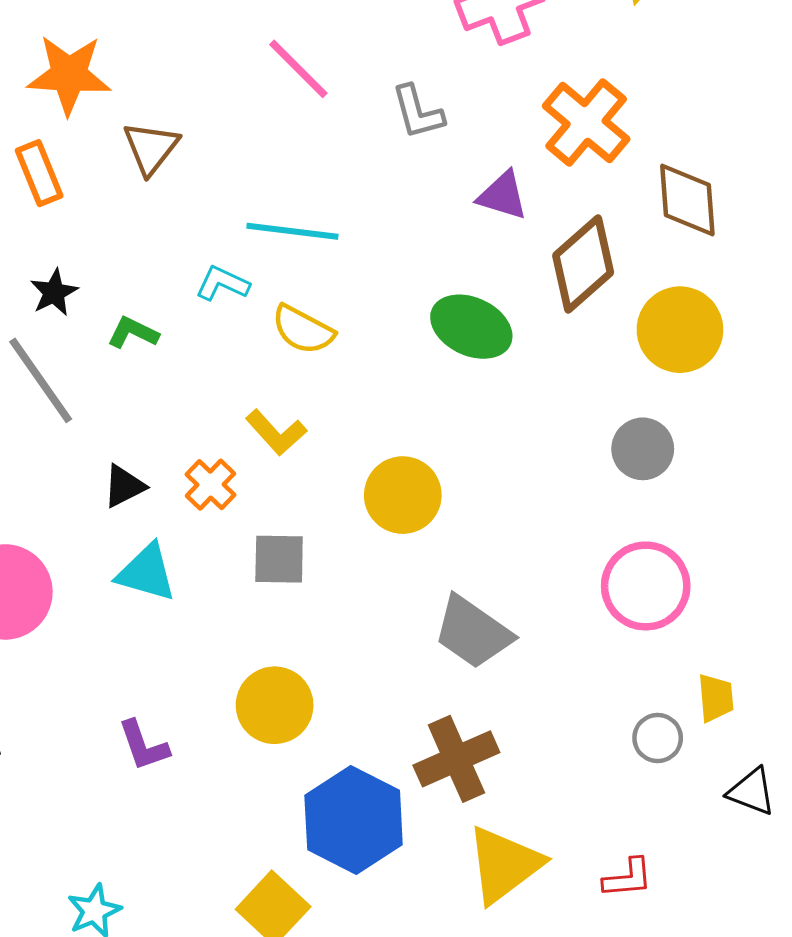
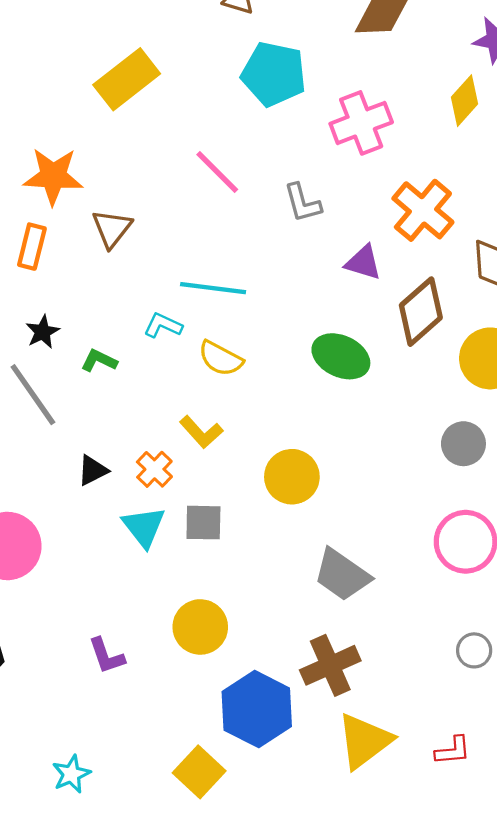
orange rectangle: (39, 173) -> (32, 247), turned 36
cyan triangle: (146, 573) -> (144, 527), moved, turned 36

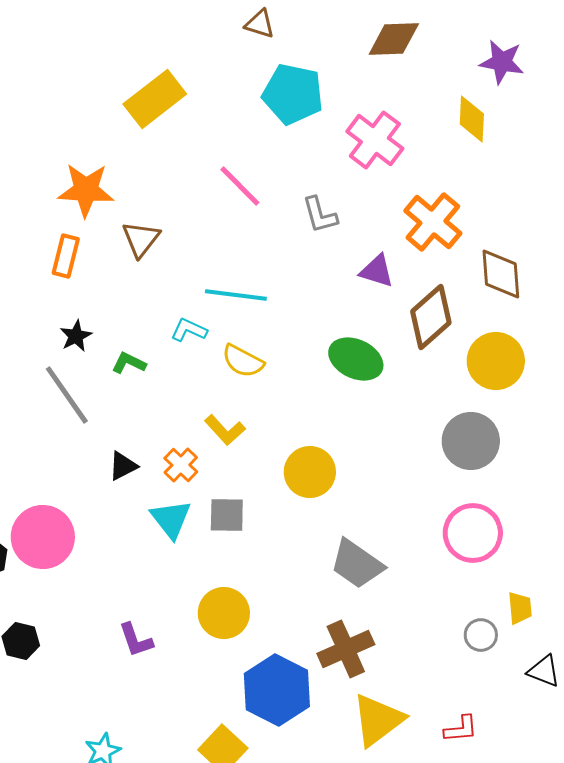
yellow diamond: (465, 101) -> (472, 119), turned -39
pink cross: (361, 123) -> (375, 140), turned -32
gray circle: (463, 444) -> (471, 441), size x1.4

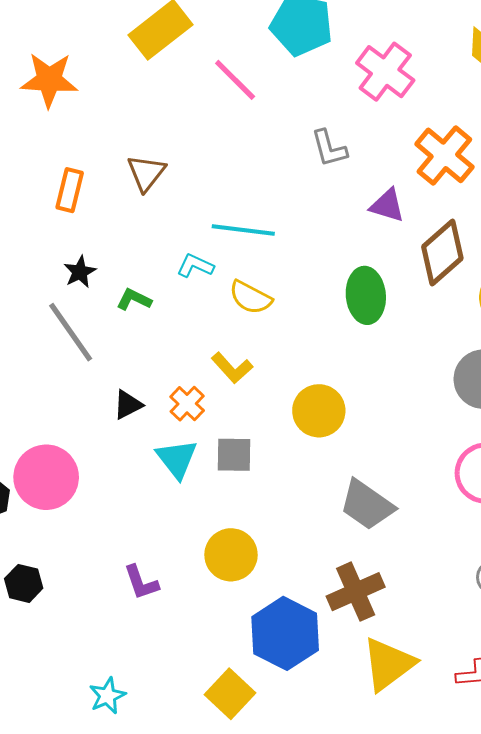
pink line: (240, 186) -> (235, 80), moved
orange star: (86, 190) -> (49, 80), moved
green ellipse: (356, 359) -> (366, 295), turned 60

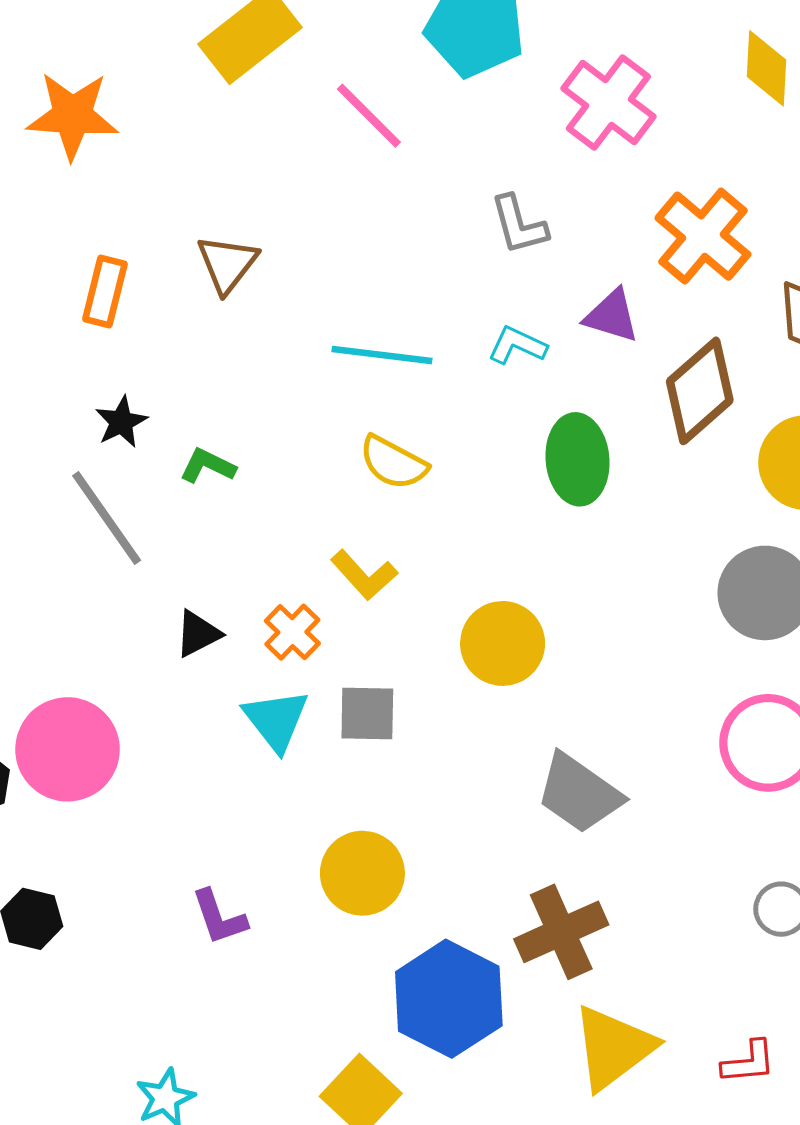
cyan L-shape: (195, 266) -> (517, 345), moved

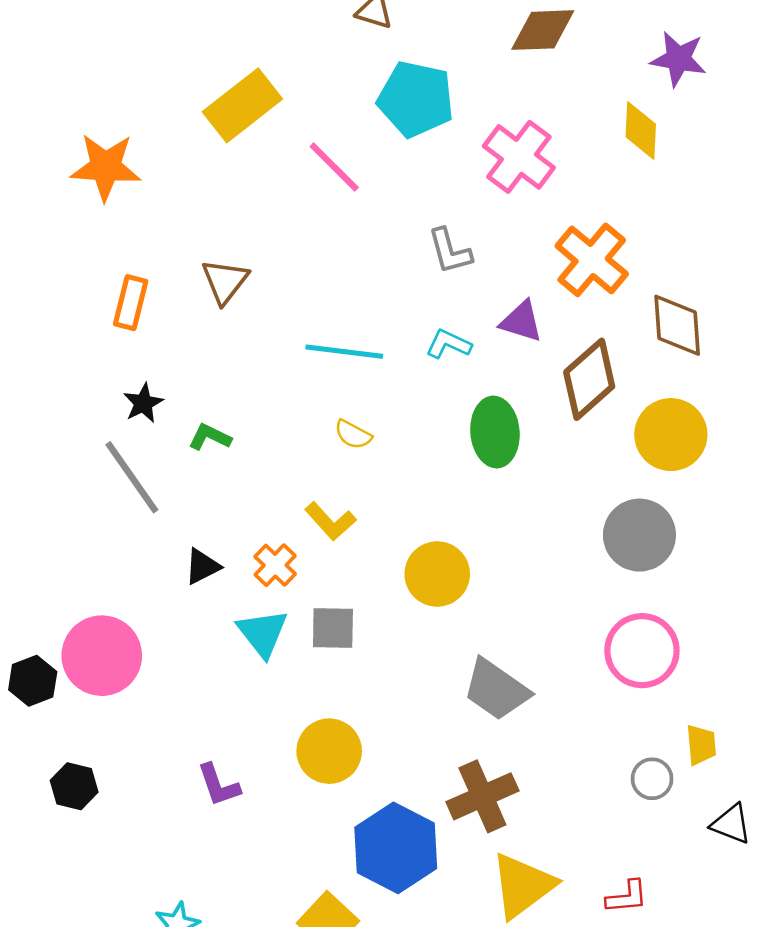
yellow semicircle: (393, 463) -> (353, 435), size x0.7

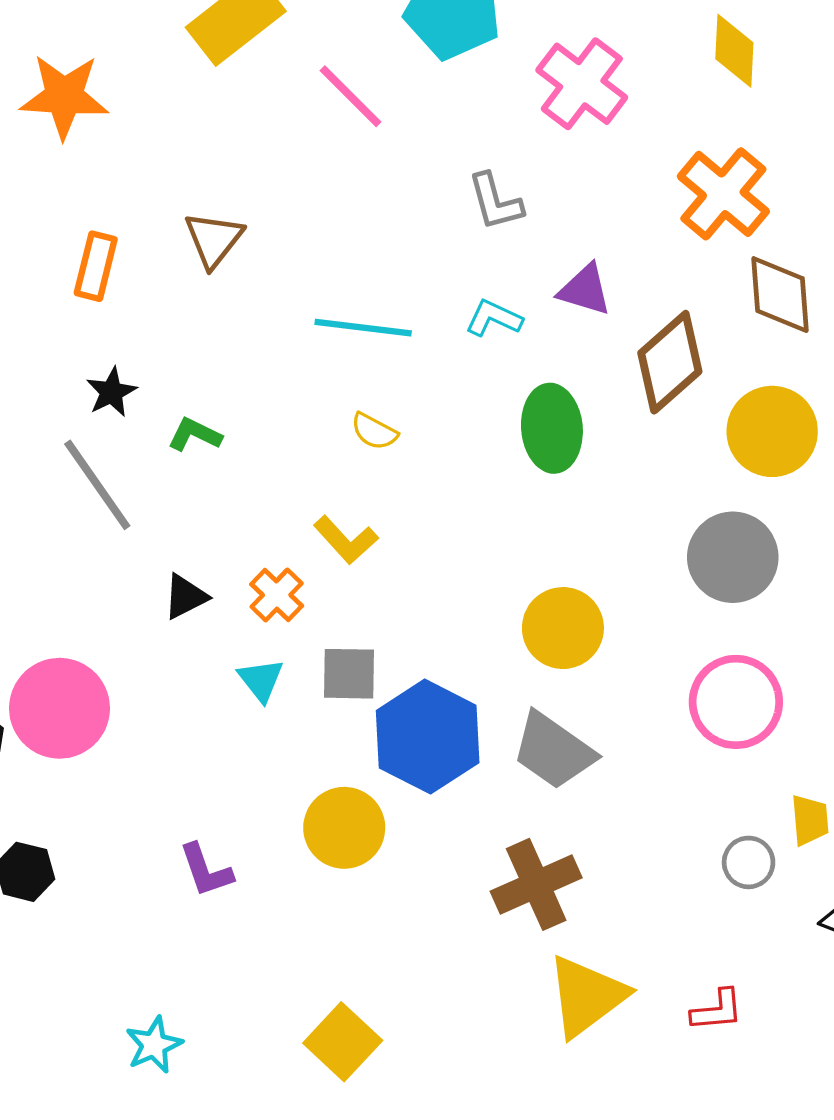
orange cross: (592, 260) -> (723, 194), moved
yellow circle: (437, 574) -> (563, 628), moved
cyan triangle: (263, 633) -> (261, 680), size x0.7
blue hexagon: (396, 848) -> (428, 737), moved

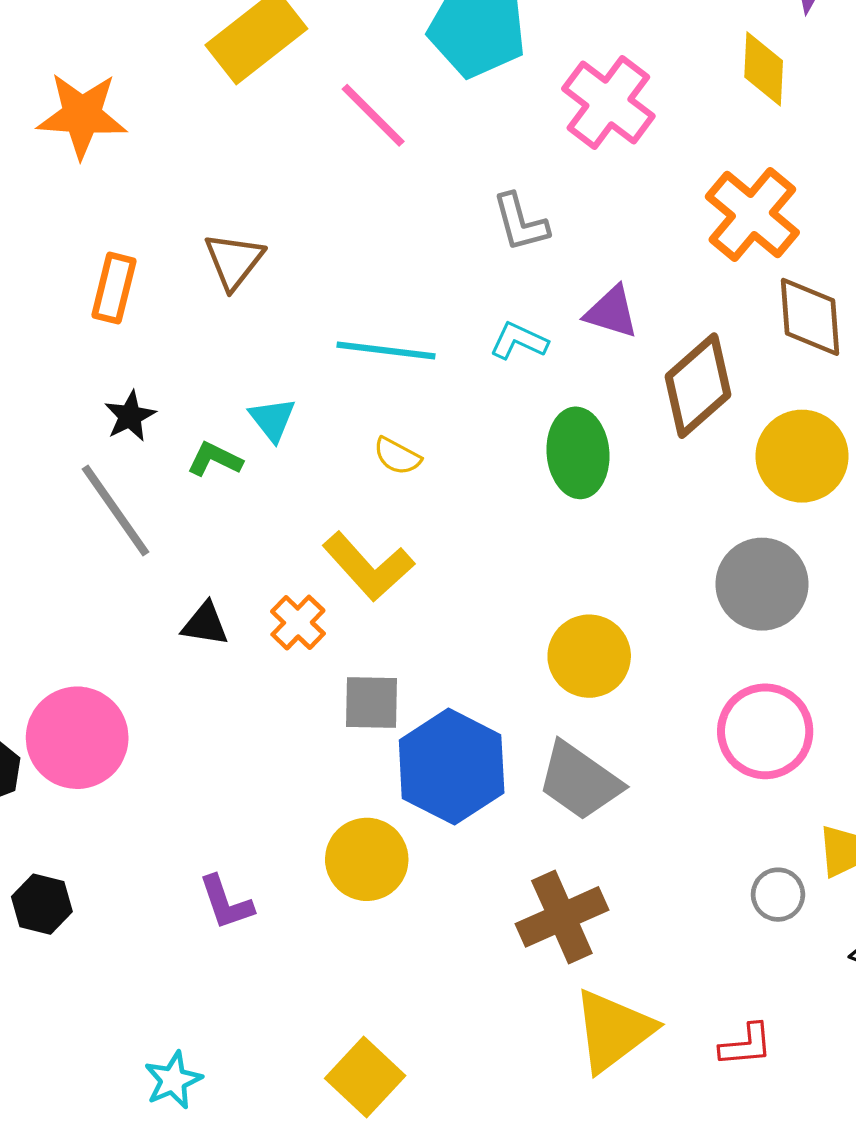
yellow L-shape: (346, 540) -> (368, 567), size x1.4
black triangle: (185, 597) -> (205, 624), turned 36
cyan triangle: (261, 680) -> (272, 419), moved

